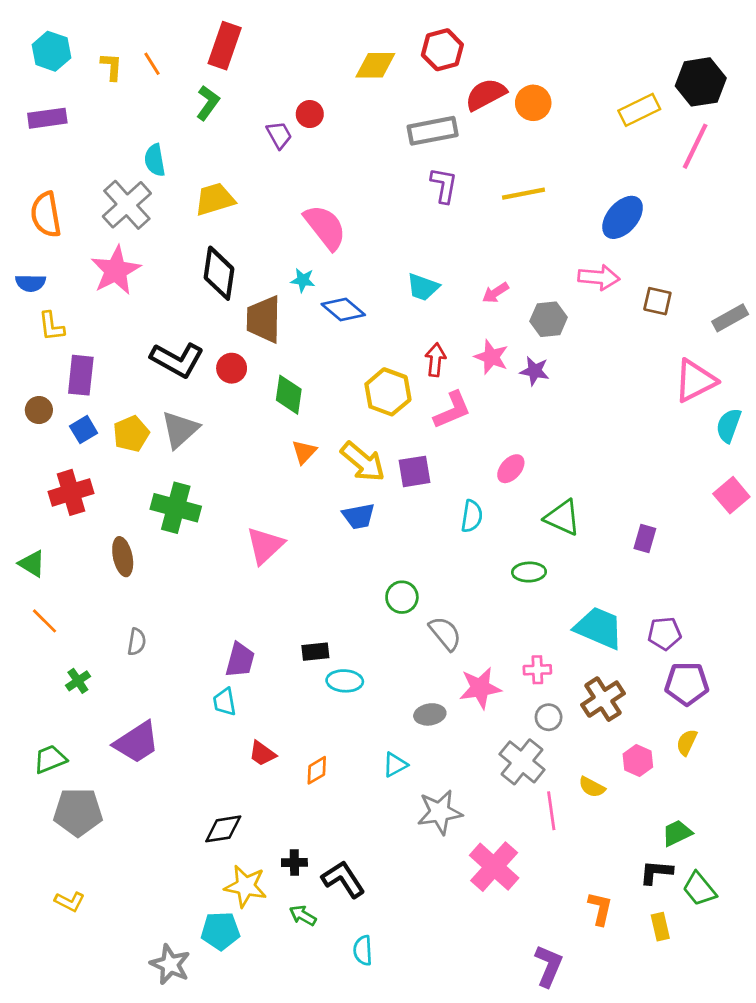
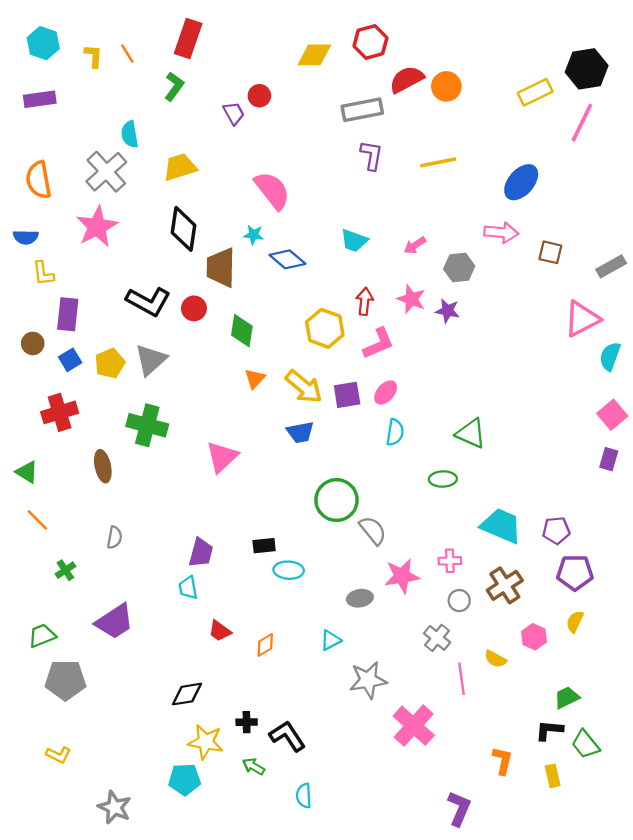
pink ellipse: (511, 469) -> (386, 393), moved
purple rectangle: (645, 539) -> (609, 459), moved
green circle: (402, 597) -> (337, 500), size x1.6
gray cross: (522, 762) -> (437, 638), size x0.7
gray star: (170, 964) -> (115, 807), moved

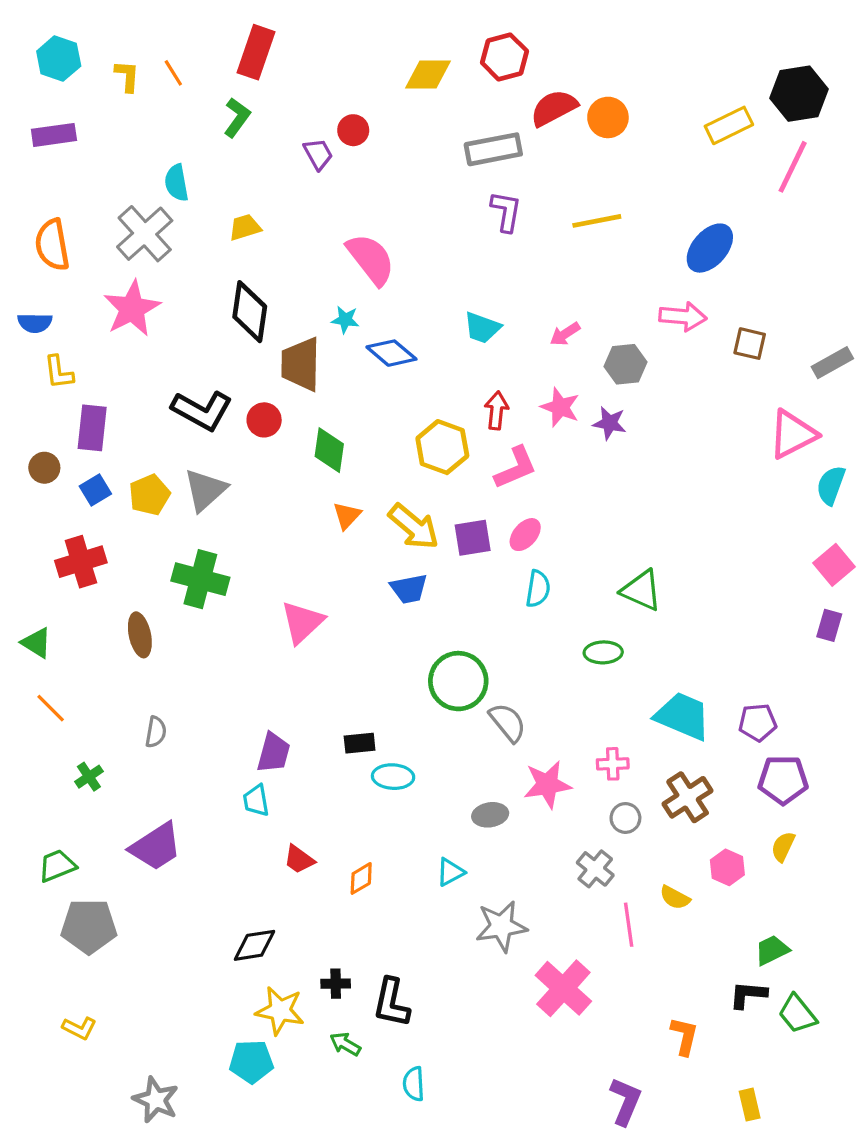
yellow trapezoid: (180, 167) -> (245, 227), size x0.7
black L-shape: (287, 736) -> (391, 1003), turned -135
yellow rectangle: (553, 776) -> (750, 1105), moved

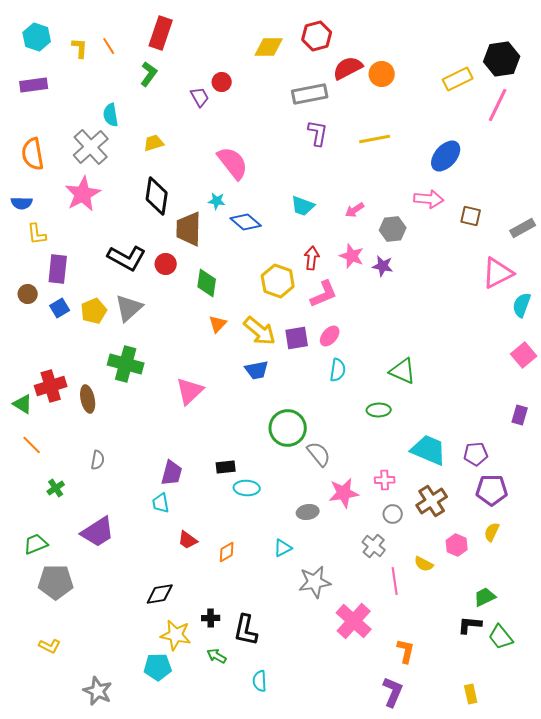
red cross: (81, 562) -> (51, 386), moved
purple rectangle: (829, 625) -> (520, 415), moved
orange L-shape: (684, 1036) -> (406, 651), moved

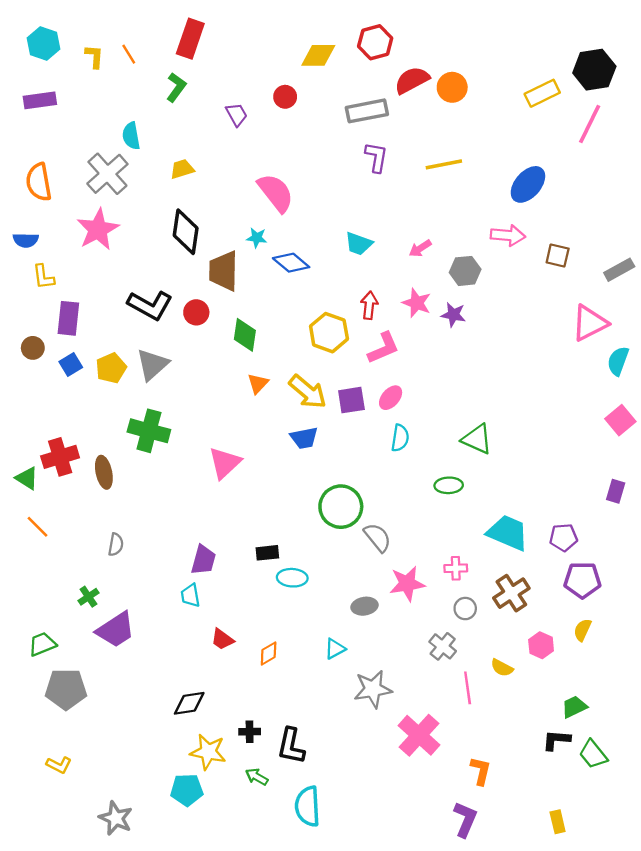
red circle: (222, 82) -> (285, 97), moved
green cross: (56, 488) -> (88, 597), moved
cyan semicircle: (260, 681) -> (308, 806), size x1.6

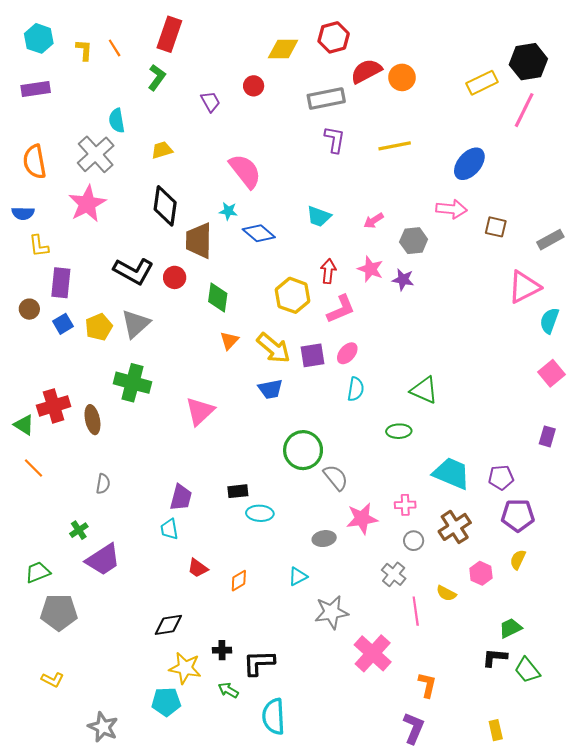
black L-shape: (291, 746) -> (259, 663), turned 76

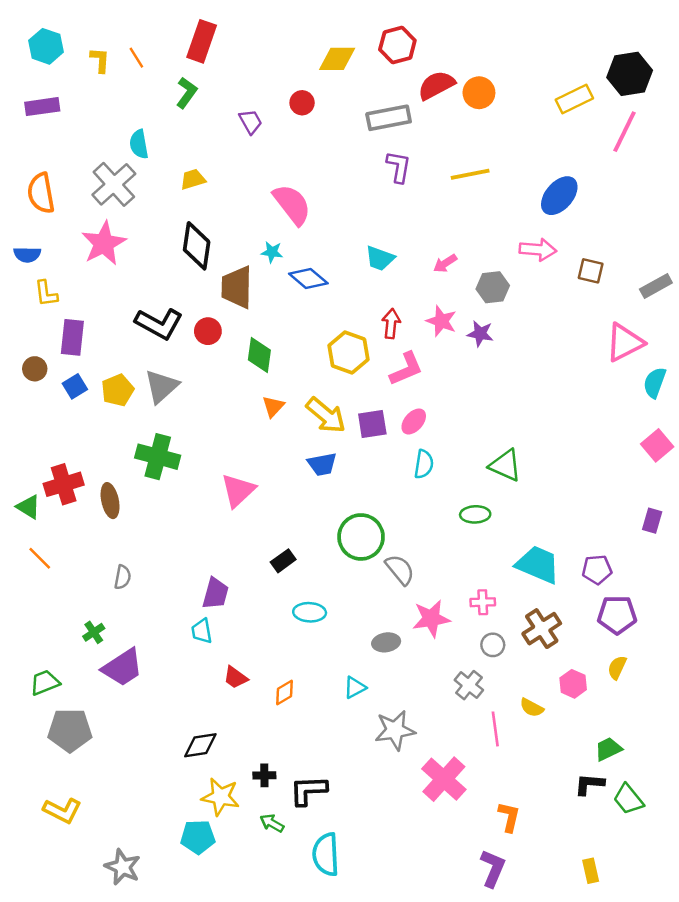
black rectangle: (238, 491) -> (283, 561), moved, turned -30
yellow L-shape: (52, 680) -> (62, 811), size x1.4

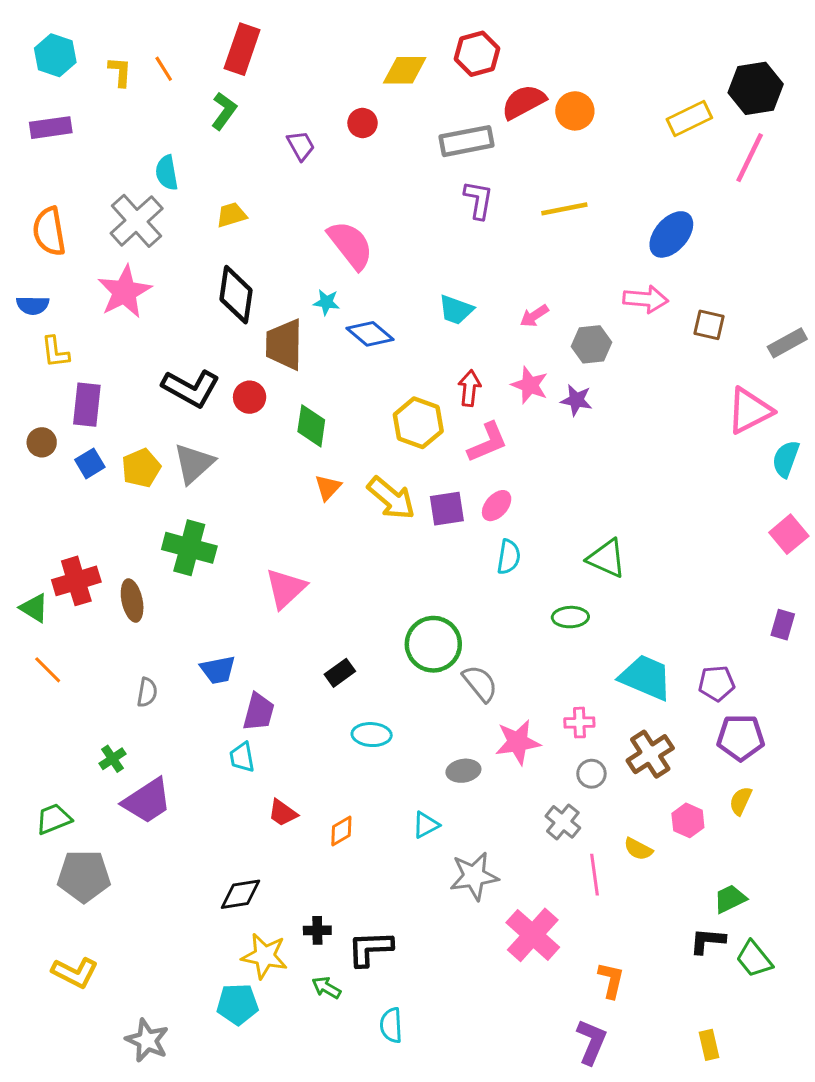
blue trapezoid: (322, 464) -> (218, 670), moved
cyan semicircle: (326, 854) -> (391, 1025), size x0.7

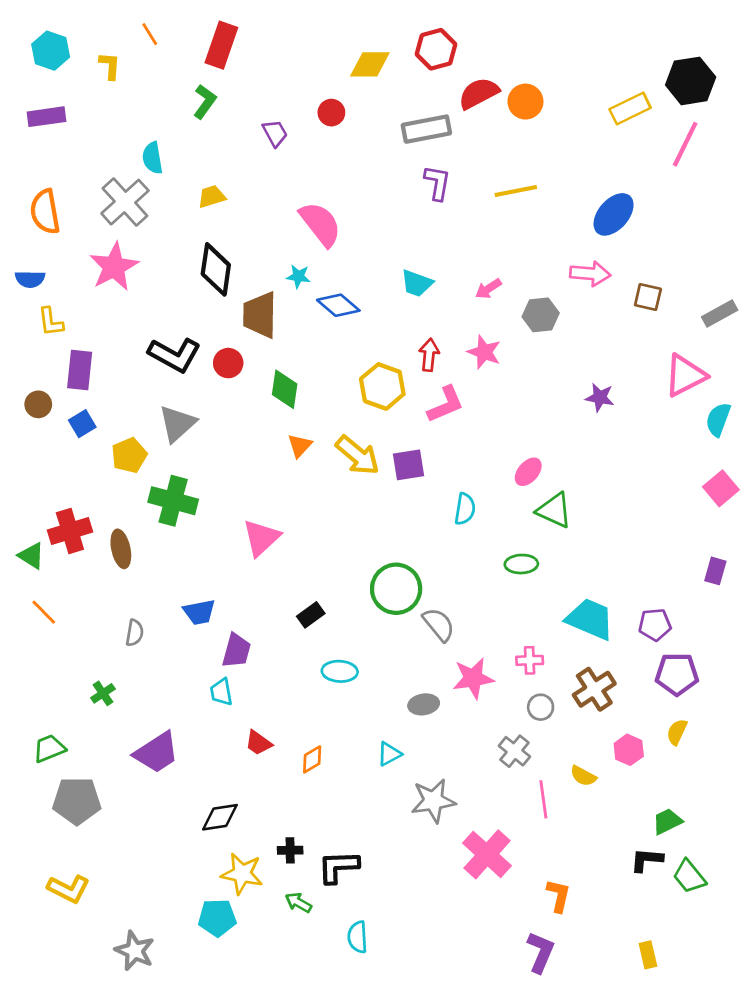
orange line: (164, 69) -> (150, 34), moved
purple star: (576, 400) -> (600, 397), moved
yellow pentagon: (141, 468) -> (129, 455), moved
pink ellipse: (497, 506) -> (528, 472), moved
purple trapezoid: (147, 801) -> (157, 753), moved

